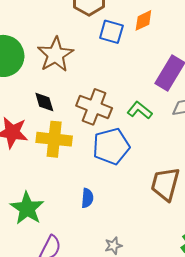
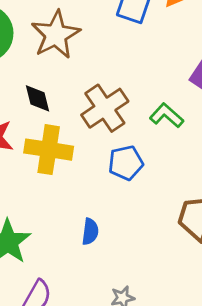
brown cross: (94, 107) -> (105, 108), turned 32
blue pentagon: (111, 146) -> (126, 163), size x0.7

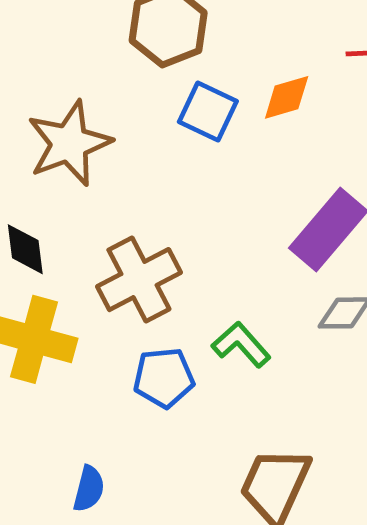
green L-shape: (167, 116) -> (241, 345), moved

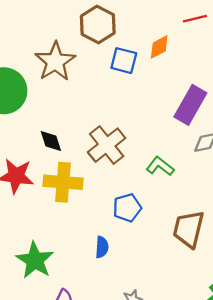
brown star: (69, 143) -> (55, 62), moved
blue pentagon: (164, 378) -> (127, 208), moved

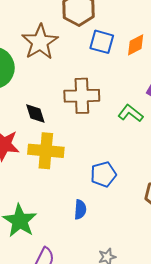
orange diamond: (159, 47) -> (136, 45), moved
brown cross: (107, 145) -> (82, 96), moved, turned 36
green L-shape: (160, 166) -> (131, 113), moved

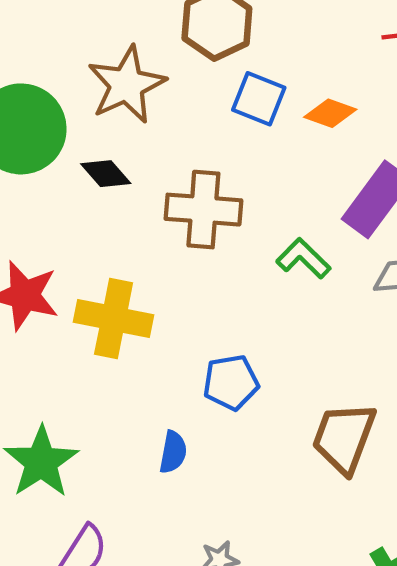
orange diamond: (136, 45) -> (330, 113), turned 40
black diamond: (35, 114) -> (106, 174), moved, turned -30

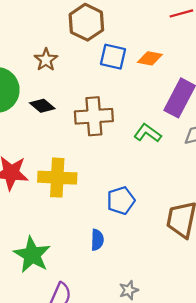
brown star: (127, 85) -> (46, 60), size x0.6

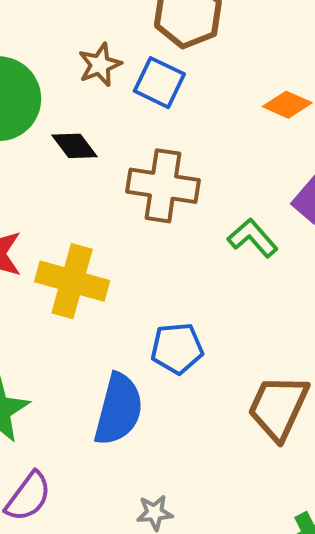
blue square: (113, 57) -> (159, 83), moved
blue semicircle: (97, 240) -> (119, 409), size x1.8

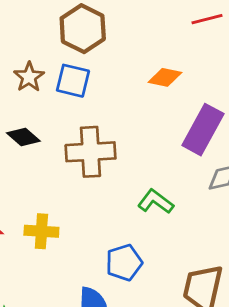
green L-shape: (253, 238) -> (156, 202), moved
yellow cross: (72, 281) -> (41, 231), size x0.7

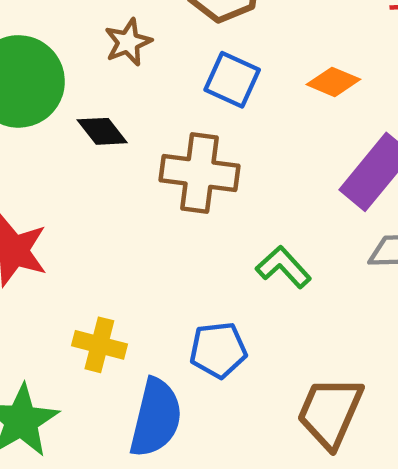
blue square: (73, 81) -> (232, 80), moved
yellow cross: (41, 231) -> (99, 345), moved

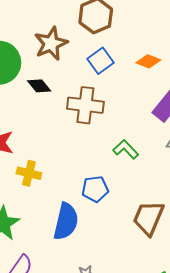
brown star: (128, 42) -> (51, 44), size x1.5
blue square: (232, 80) -> (100, 61), turned 30
yellow cross: (99, 345) -> (29, 173), moved

